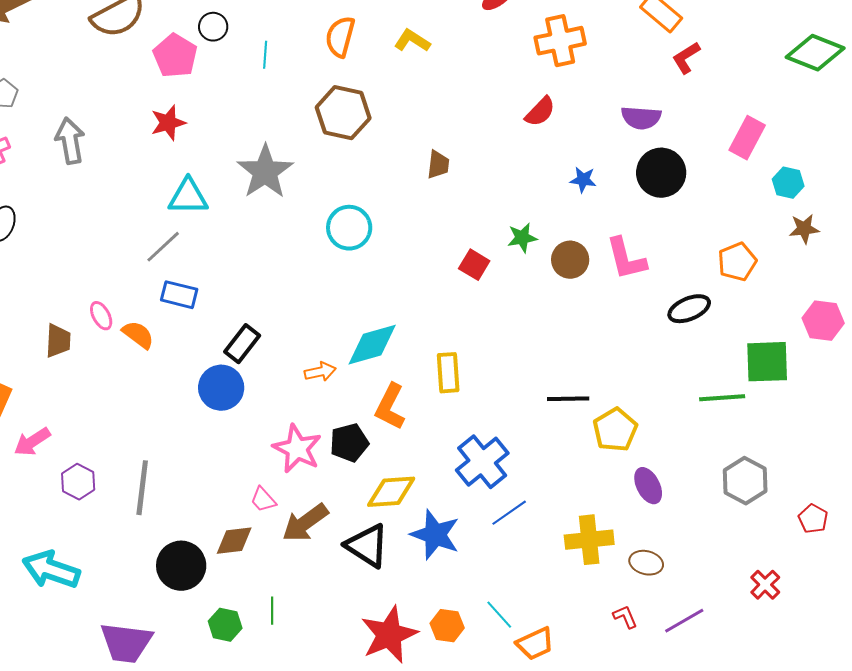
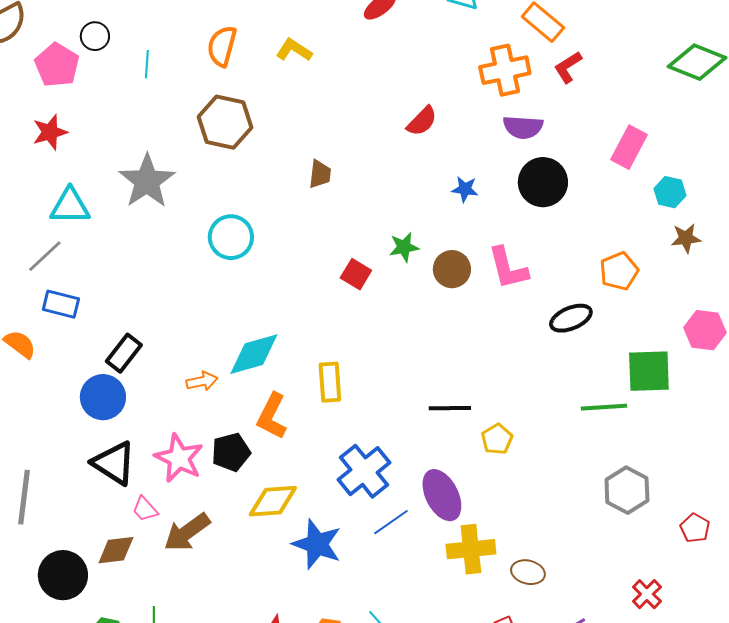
orange cross: (560, 41) -> (505, 70), moved
yellow pentagon: (615, 430) -> (497, 439), size x0.7
purple ellipse: (648, 486) -> (442, 495), moved, size x1.4
black triangle: (367, 546) -> (114, 463), moved

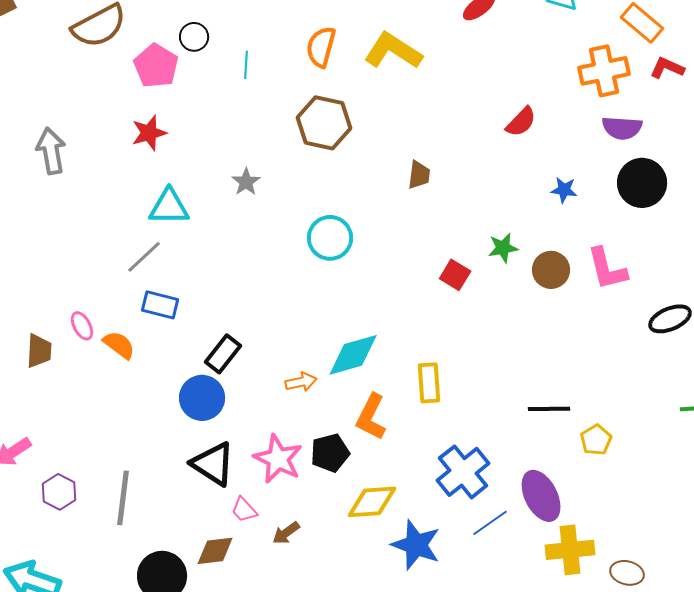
yellow L-shape: (294, 50) -> (393, 51), size x1.6
red L-shape: (568, 67) -> (667, 68), turned 56
gray star: (147, 181) -> (246, 182), size x0.5
brown arrow: (187, 532) -> (286, 533), size x0.6

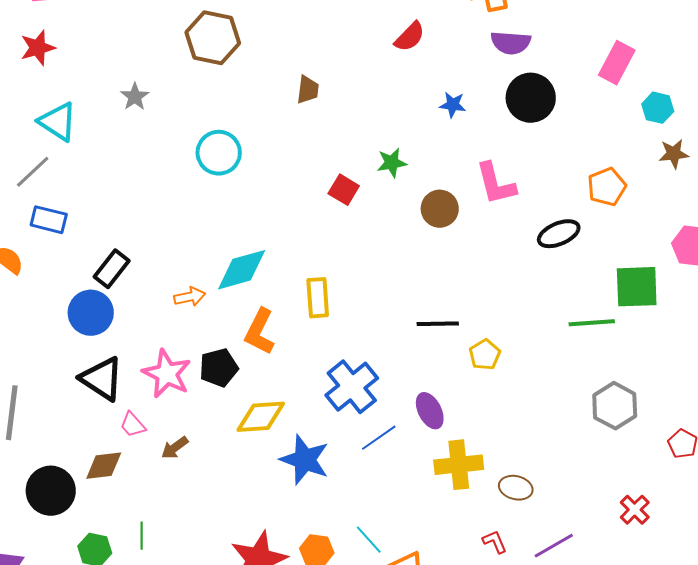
cyan triangle: (169, 207) -> (58, 122), turned 33
brown circle: (551, 270) -> (440, 209), moved
purple ellipse: (541, 496) -> (430, 411), size x0.7

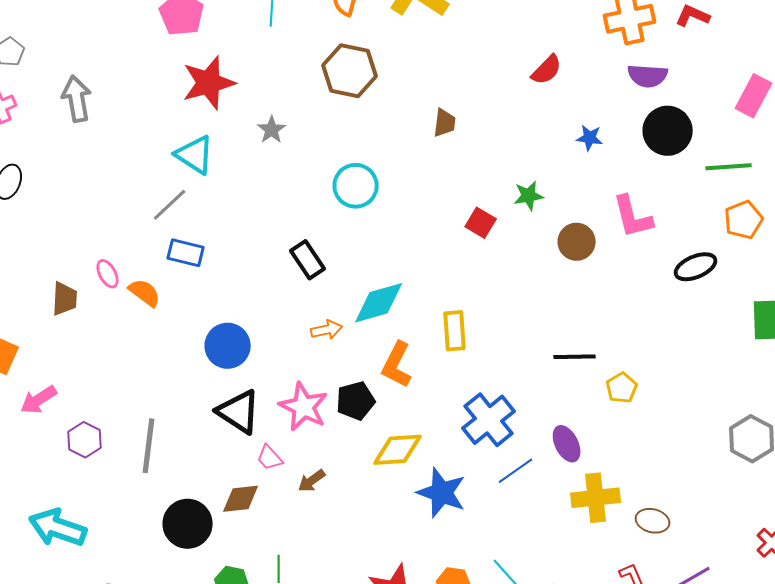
red star: (38, 48) -> (209, 83), moved, size x1.5
black rectangle: (112, 269) -> (308, 260), moved, turned -72
green line: (592, 323) -> (729, 167), moved

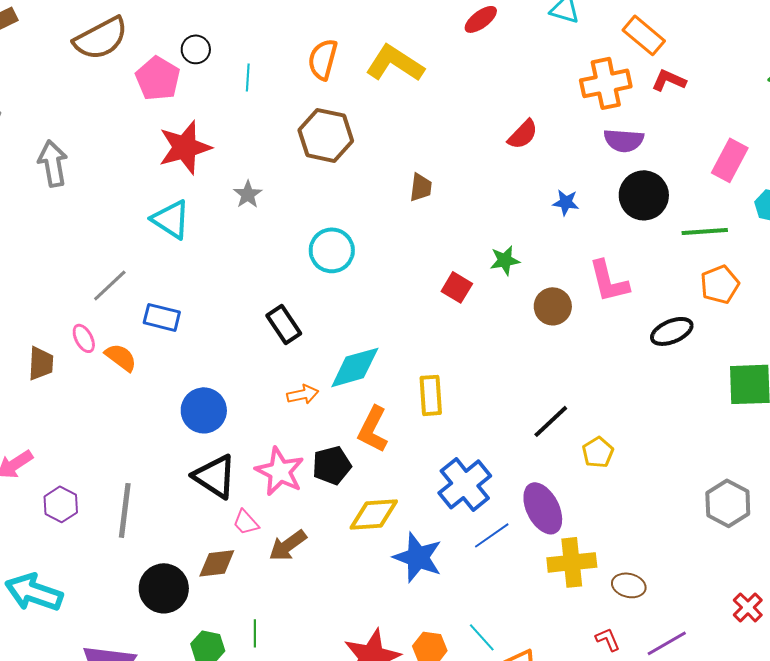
gray line: (170, 205) -> (110, 285), moved
black line: (575, 357) -> (551, 421), turned -42
purple ellipse: (567, 444) -> (543, 508), size x1.4
brown arrow: (312, 481) -> (288, 545), size x1.4

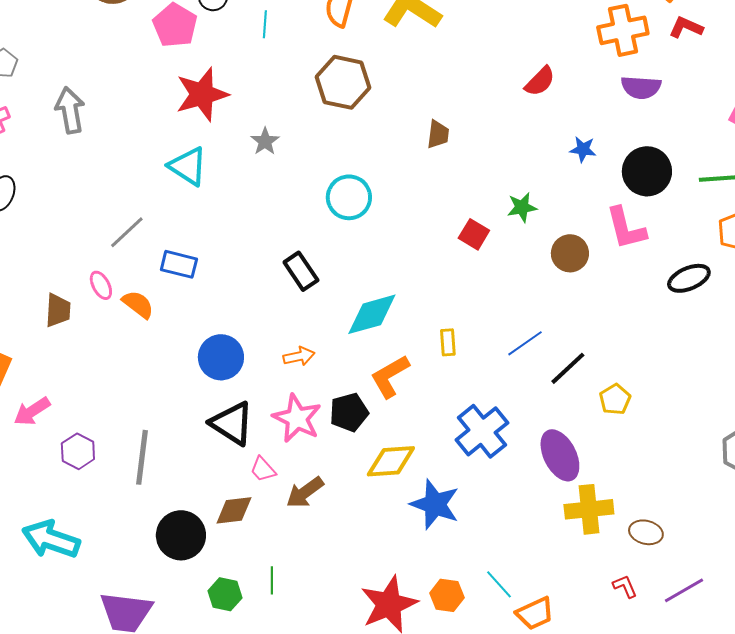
black circle: (644, 195) -> (647, 171), moved
orange arrow: (303, 394) -> (299, 356), moved
yellow rectangle: (431, 395) -> (448, 342), size x0.7
orange L-shape: (373, 429) -> (390, 376), turned 33
blue line: (492, 535) -> (525, 343), moved

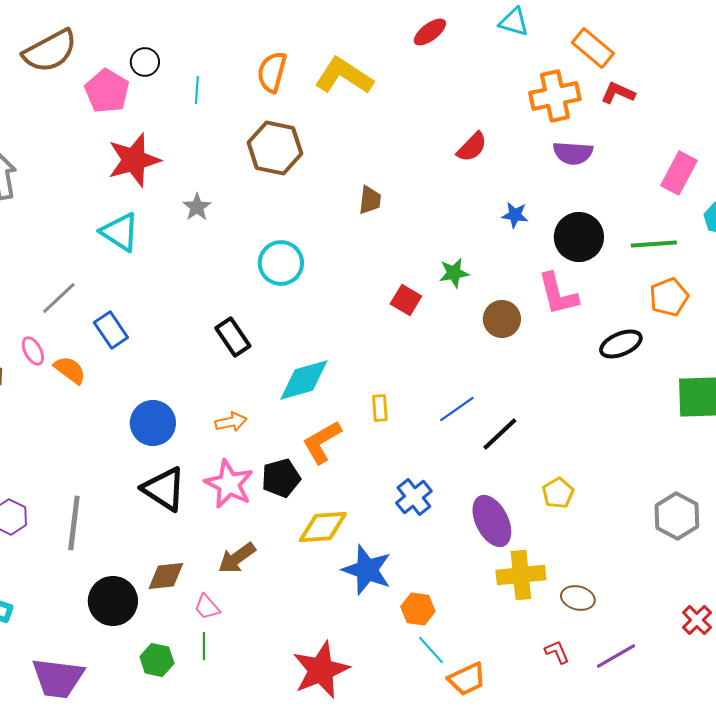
blue rectangle: (179, 264) -> (111, 330), turned 42
yellow pentagon: (615, 399) -> (558, 493), moved
blue cross: (482, 431) -> (414, 497), size x0.7
pink trapezoid: (263, 469) -> (207, 607), moved
orange hexagon: (447, 595) -> (418, 609), moved

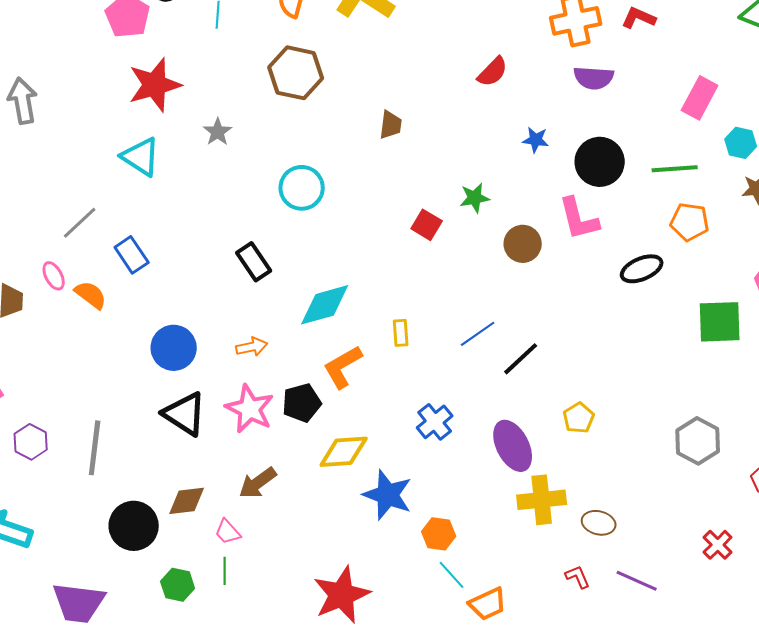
orange pentagon: (669, 297) -> (690, 222), turned 30
purple line: (616, 656) -> (637, 581), turned 54

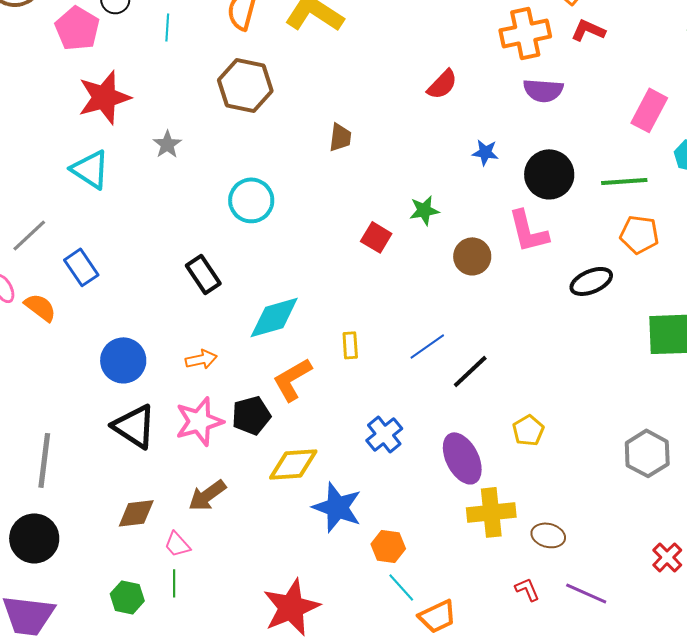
pink star: (250, 409) -> (199, 421), turned 30
black circle: (134, 526) -> (34, 538), moved

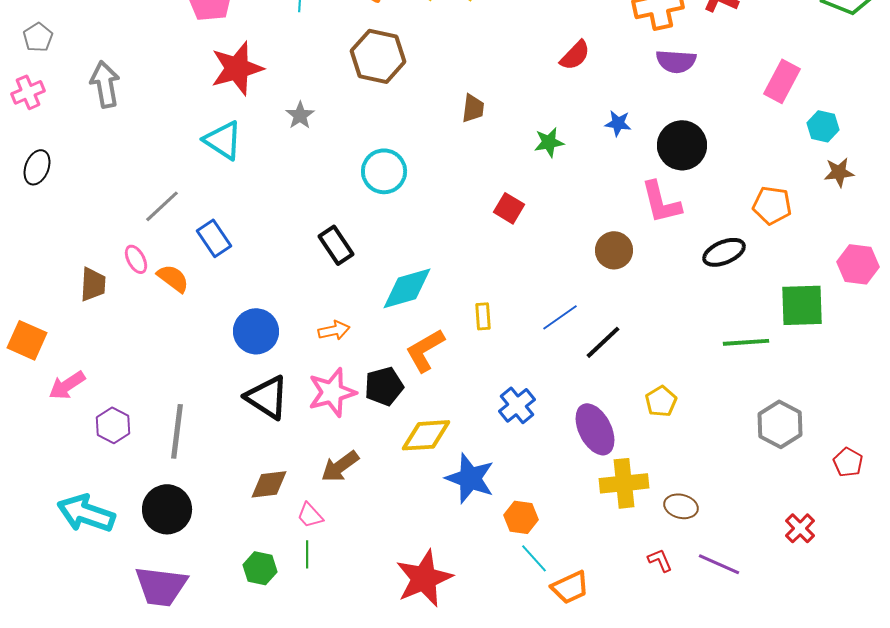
green line: (624, 181) -> (746, 342), moved
green star: (424, 210) -> (549, 142), moved
brown circle: (472, 256) -> (614, 250), moved

